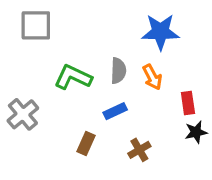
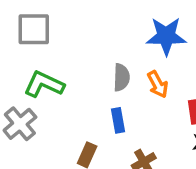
green L-shape: (73, 77) -> (44, 84), moved
blue rectangle: (115, 111) -> (118, 120), turned -75

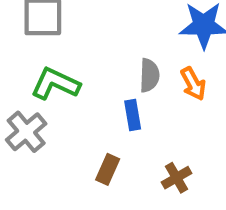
blue rectangle: (118, 120) -> (133, 115), moved

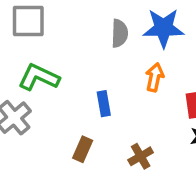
gray semicircle: (149, 75) -> (120, 33), moved
orange arrow: (193, 84) -> (155, 77), turned -140

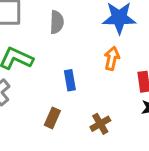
gray semicircle: (120, 33) -> (57, 22), moved

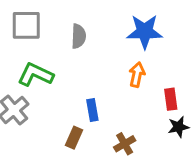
blue rectangle: (70, 80) -> (92, 110), moved

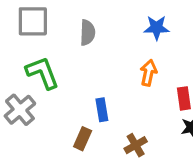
blue star: (145, 32) -> (157, 28), size x0.7
green L-shape: (35, 75) -> (42, 73), turned 44

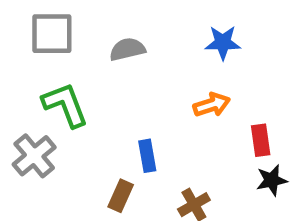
gray semicircle: (87, 33) -> (127, 49), turned -105
orange arrow: (149, 73) -> (212, 105), turned 60

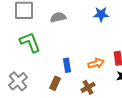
orange arrow: (212, 105) -> (96, 63), moved
gray cross: (34, 156) -> (18, 81), moved

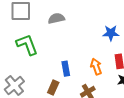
blue star: (101, 14) -> (111, 33), moved
orange arrow: (96, 63) -> (96, 67), turned -91

